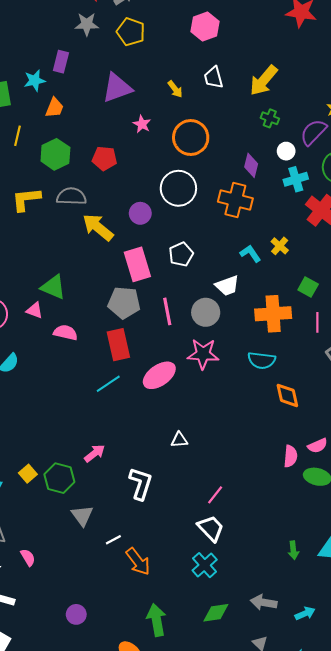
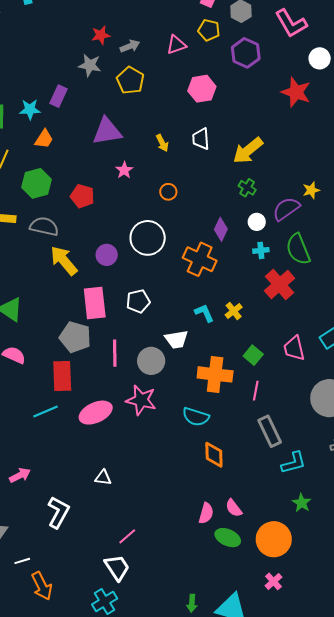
orange circle: (191, 138) -> (168, 192), size x0.5
cyan cross: (296, 179) -> (261, 250), size x0.7
pink semicircle: (318, 446) -> (234, 508), turned 66

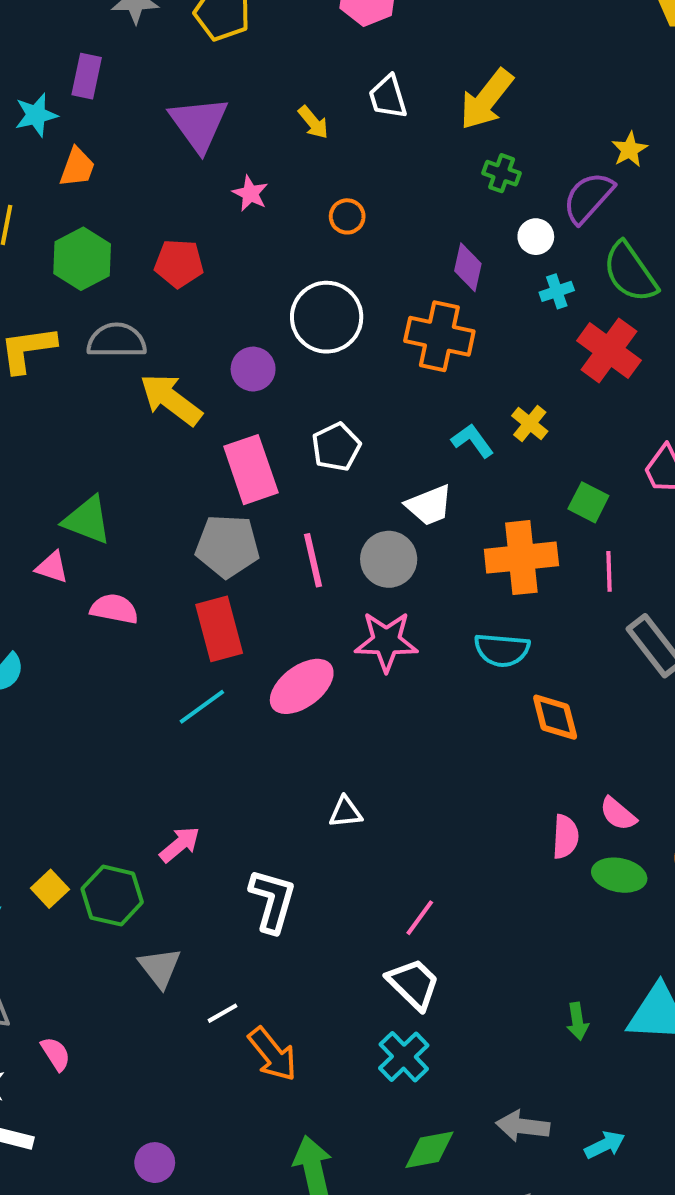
purple triangle: (107, 131) -> (199, 124), turned -44

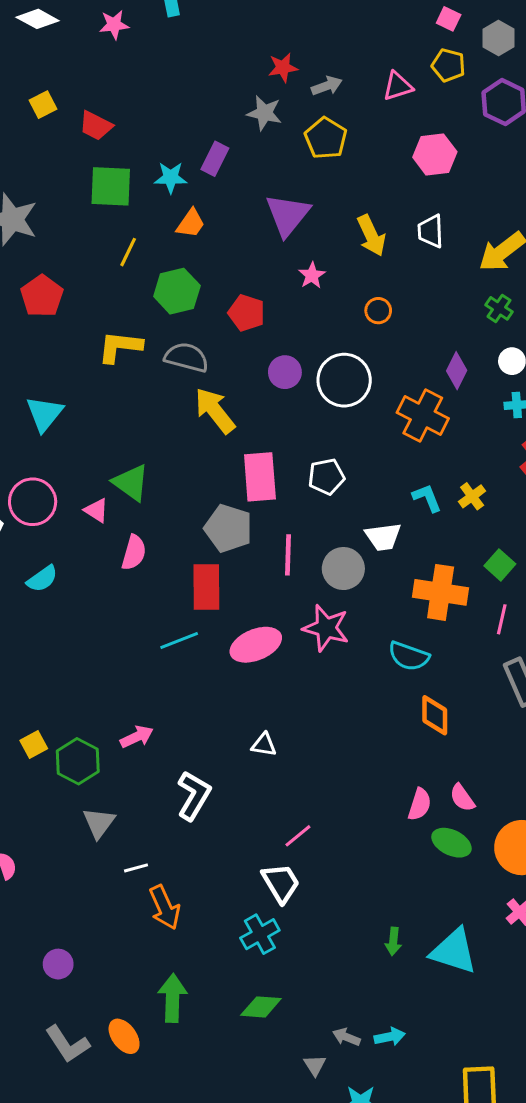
yellow arrow: (313, 122) -> (371, 236), size x1.5
purple circle: (253, 369) -> (285, 372), moved
pink semicircle: (114, 609) -> (134, 553), turned 80
gray arrow: (523, 1126) -> (346, 1037), moved, size x0.7

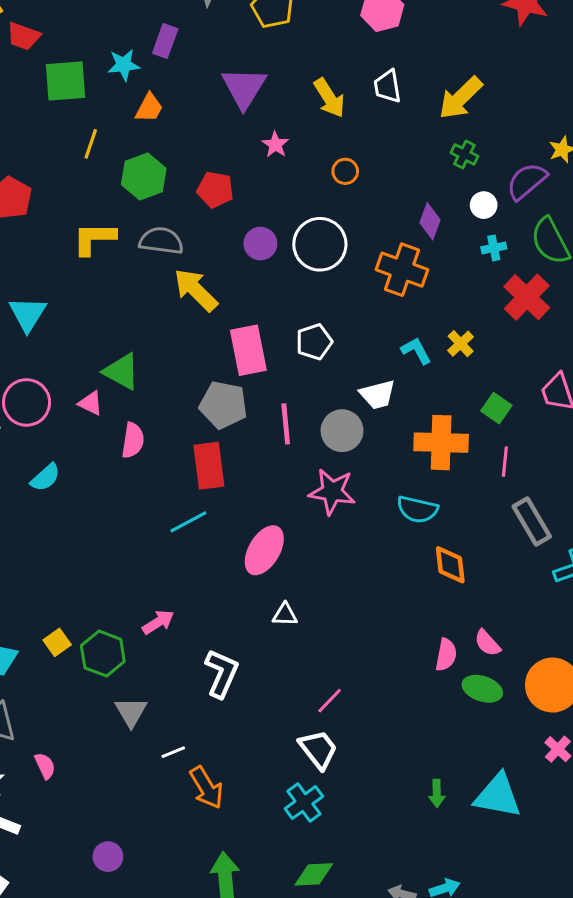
red trapezoid: (96, 126) -> (23, 36), moved
pink ellipse: (256, 645) -> (264, 550), moved, turned -30

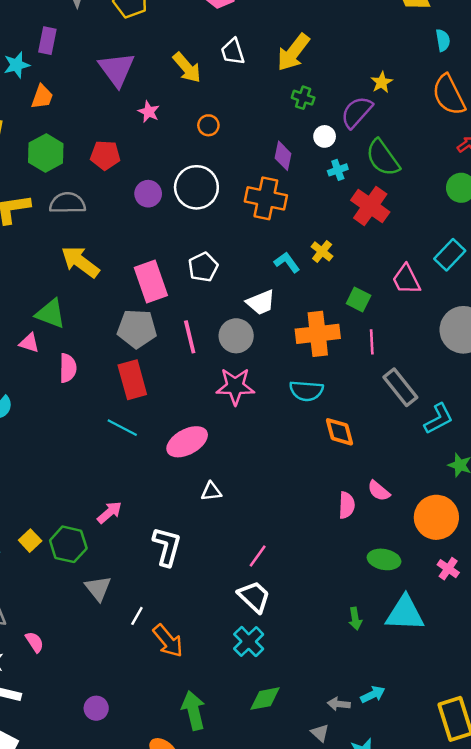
yellow arrow: (196, 290) -> (80, 262), moved
cyan line: (188, 522) -> (122, 428), turned 64
pink ellipse: (264, 550) -> (187, 442), turned 39
green ellipse: (482, 689) -> (384, 559), moved
white line: (173, 752) -> (137, 616), turned -30

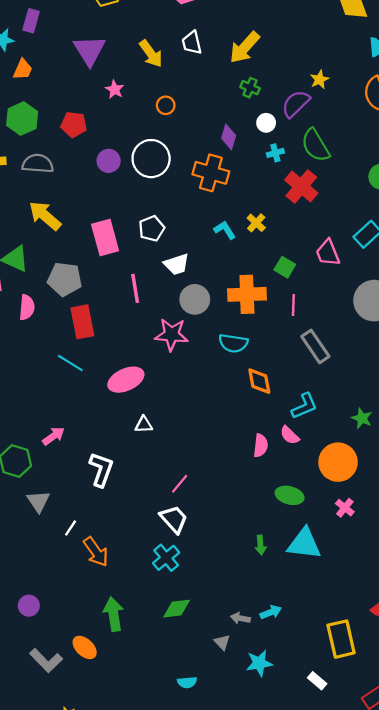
white trapezoid: (261, 302) -> (176, 264), moved
gray pentagon: (137, 329) -> (65, 279), moved
gray circle: (236, 336) -> (195, 299), moved
cyan L-shape: (439, 419) -> (304, 406), moved

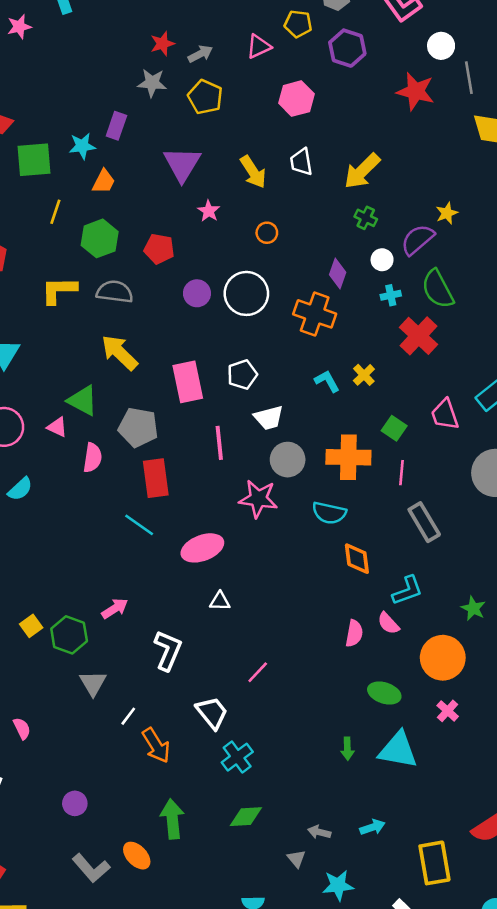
white trapezoid: (174, 519) -> (212, 713), moved
cyan arrow: (271, 612) -> (372, 827), moved

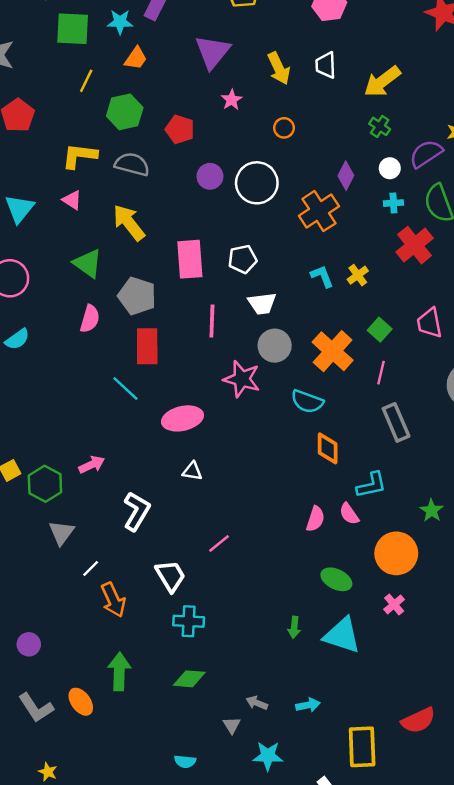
orange cross: (315, 314) -> (319, 211), turned 30
pink triangle: (57, 427) -> (72, 200), moved
orange cross: (348, 457) -> (333, 351), turned 33
cyan cross: (237, 757) -> (189, 621), turned 32

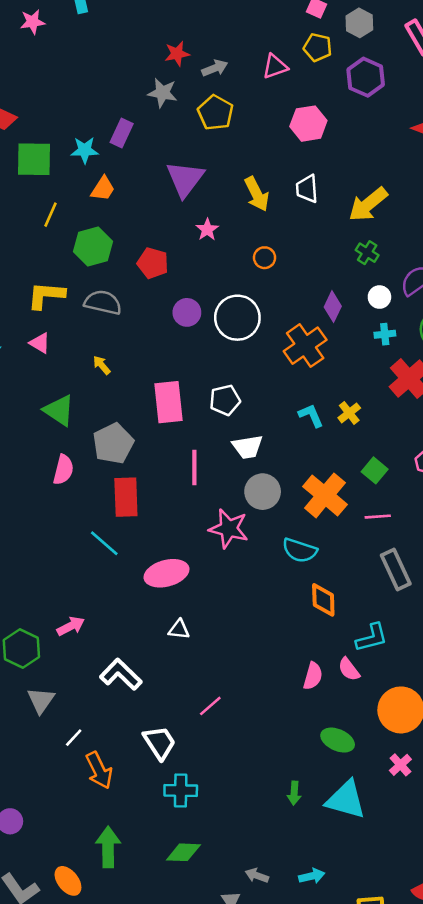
yellow arrow: (129, 223) -> (102, 365), size x0.5
gray pentagon: (137, 296) -> (113, 443), turned 30
pink line: (381, 373) -> (378, 517), turned 75
white L-shape: (137, 511) -> (121, 674), turned -75

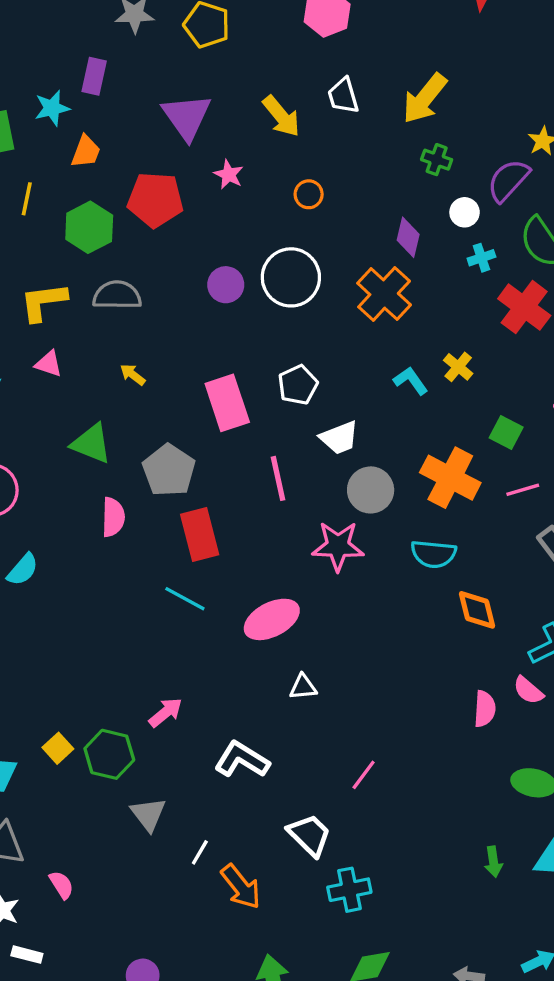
red pentagon: (153, 263) -> (155, 200), moved, size x1.4

